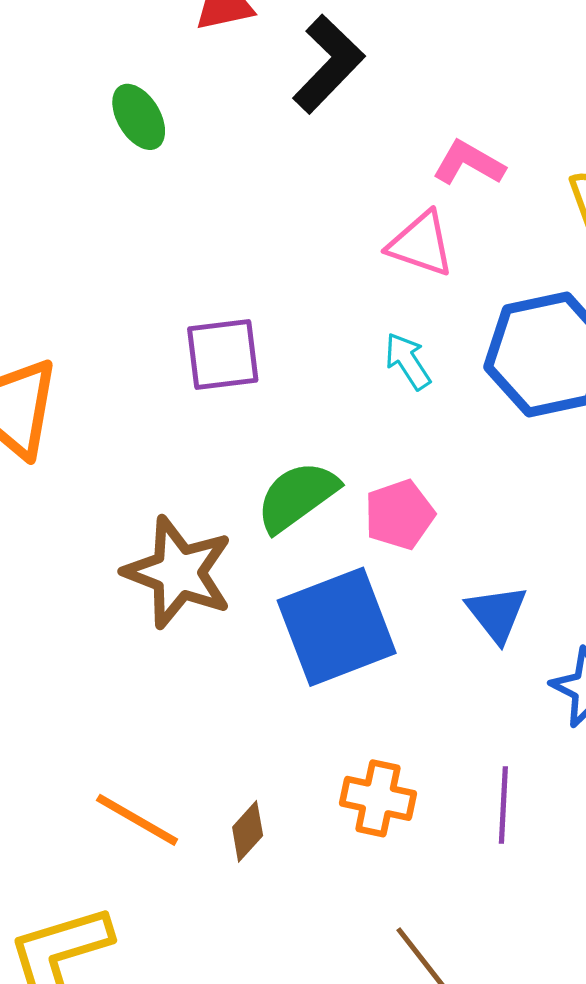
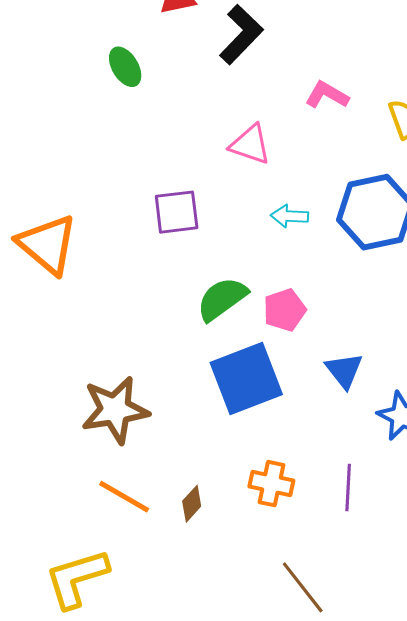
pink triangle: (421, 244) -> (250, 144), moved
cyan arrow: (408, 361) -> (290, 216), turned -54
brown star: (178, 572) -> (115, 410), moved, turned -30

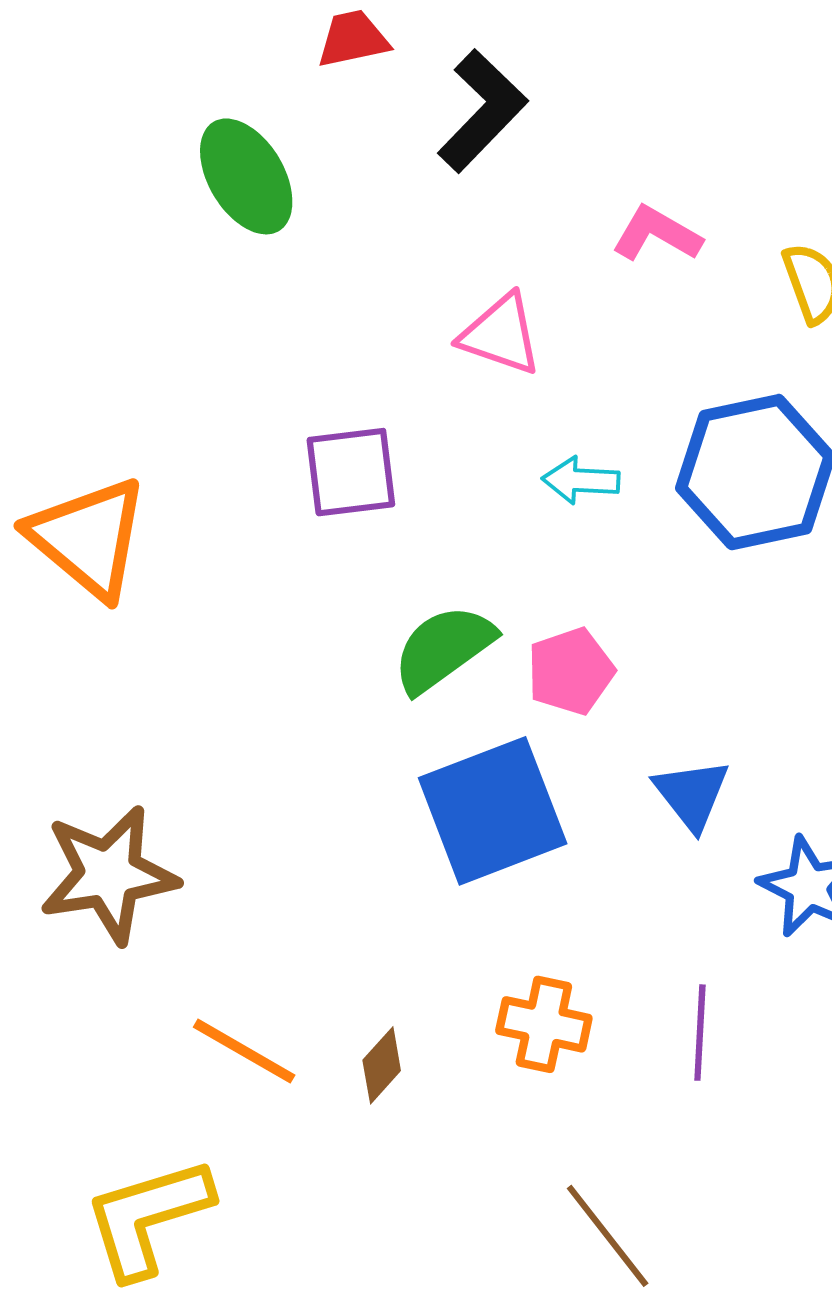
green ellipse: (125, 67) -> (246, 176), size x1.4
brown star: (115, 410) -> (109, 874), moved

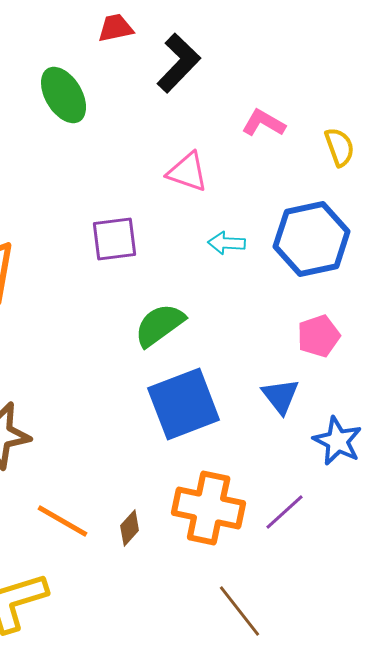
pink pentagon: (571, 671) -> (319, 336), moved
orange cross: (544, 1024) -> (209, 508), size x1.6
purple line: (700, 1033) -> (285, 512), turned 45

